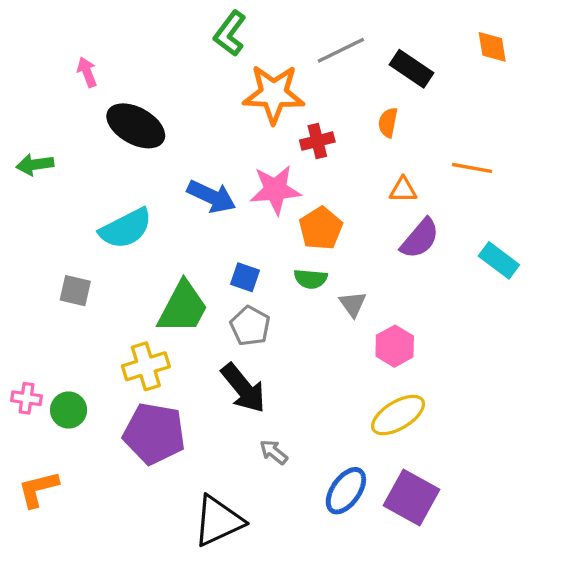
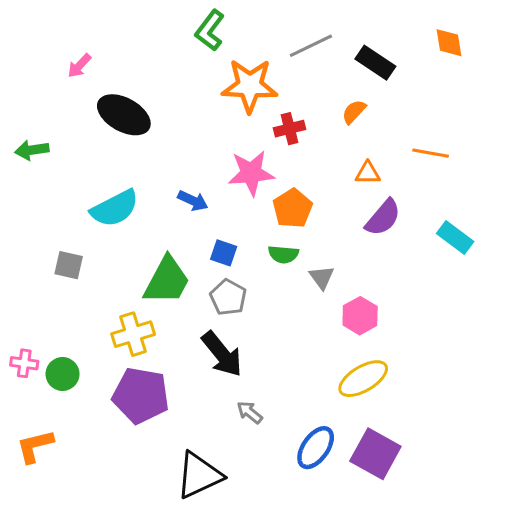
pink arrow: (87, 72) -> (79, 66), turned -116
orange semicircle: (388, 123) -> (354, 112), turned 32
blue arrow: (211, 196) -> (193, 201), moved, size x0.7

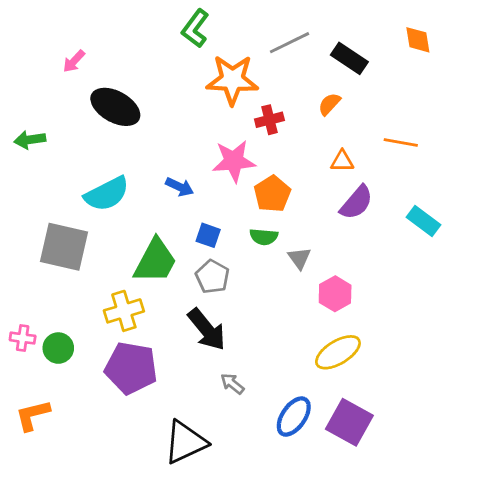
gray square: (69, 265) -> (64, 247), size x1.8

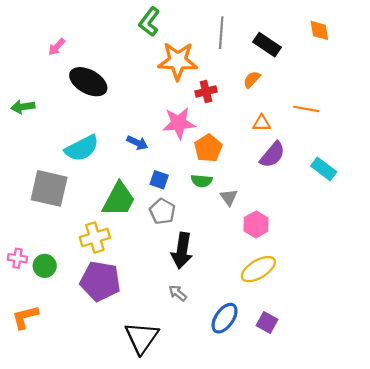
gray line: (289, 43) -> (221, 33), turned -60
black arrow: (207, 329) -> (182, 251), moved, turned 48
purple square: (349, 422) -> (267, 323), size x0.6
black triangle: (185, 442) -> (142, 338), turned -30

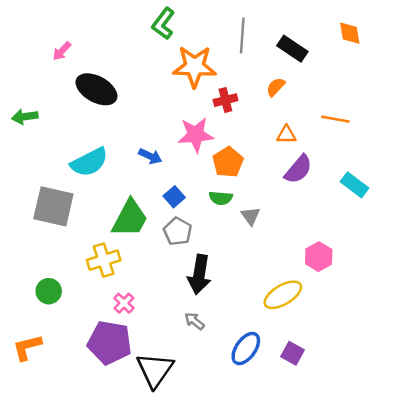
blue square: (159, 180) -> (174, 197), turned 30
pink hexagon: (256, 224) -> (319, 257), moved
pink cross: (17, 258) -> (124, 303), moved, turned 36
purple pentagon: (100, 281) -> (110, 343), moved

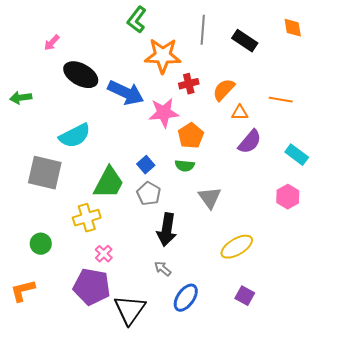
orange semicircle: (276, 87) -> (224, 90), moved, size x1.4
blue arrow: (150, 156) -> (126, 93), moved, size x1.8
gray triangle: (251, 216) -> (210, 198), moved, size x1.4
pink hexagon: (319, 257) -> (288, 197), moved
blue ellipse: (246, 349) -> (186, 298), moved

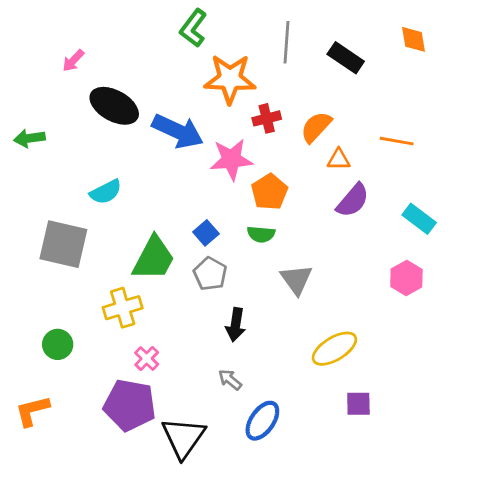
cyan semicircle: (75, 136) -> (106, 192), size x0.7
black arrow: (167, 230) -> (236, 325), size x0.7
purple square: (245, 296) -> (358, 404), moved, turned -30

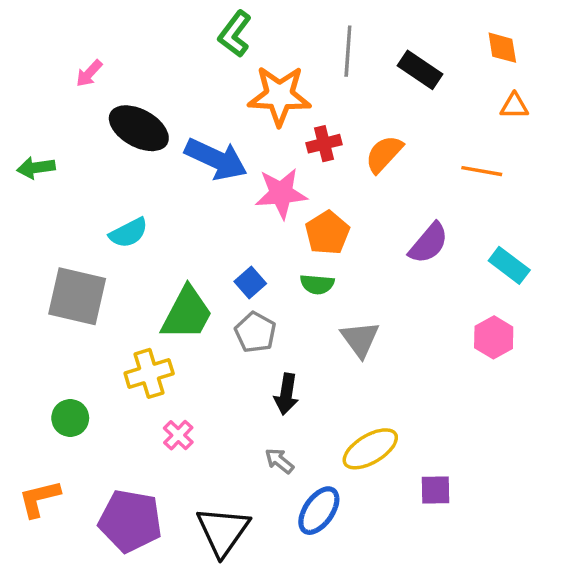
orange triangle: (339, 159) -> (514, 106), moved
yellow ellipse: (334, 349) -> (370, 449), moved
purple pentagon: (130, 405) -> (130, 521), moved

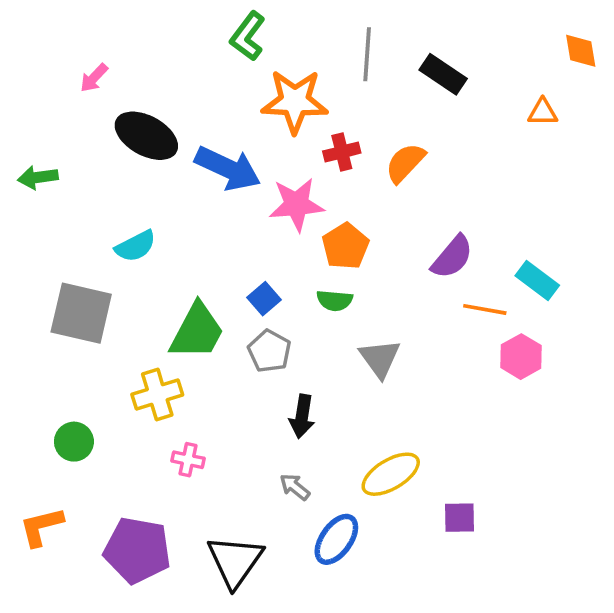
orange diamond: (502, 48) -> (581, 51), moved
orange line: (482, 171) -> (485, 309), moved
pink cross: (178, 435) -> (188, 460), turned -32

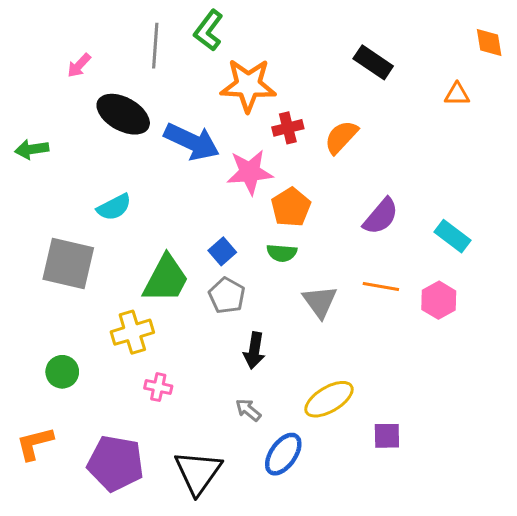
gray line: (367, 54) -> (155, 46), moved
orange line: (485, 309) -> (381, 286), moved

